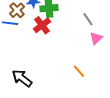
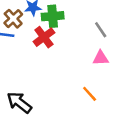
pink triangle: (96, 38) -> (101, 58), moved, turned 40

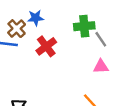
green cross: (53, 16) -> (84, 26), moved

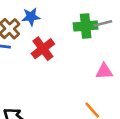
gray line: (101, 39) -> (103, 23), moved, turned -70

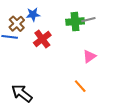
pink triangle: (104, 71) -> (89, 56), turned -32

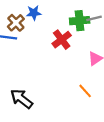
red cross: (42, 39) -> (62, 40), moved

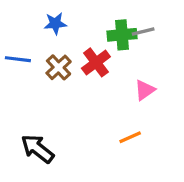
brown cross: (16, 23) -> (59, 67), moved
orange line: (85, 91) -> (130, 137), turned -72

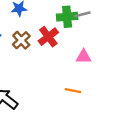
pink triangle: (145, 90) -> (84, 57), turned 35
orange line: (130, 137) -> (73, 91), turned 35

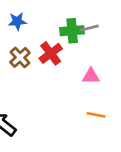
orange line: (73, 91) -> (96, 115), moved

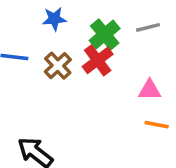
green cross: (72, 31) -> (105, 34), moved, turned -35
orange line: (96, 115) -> (157, 125), moved

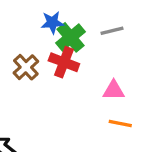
blue star: (54, 19) -> (52, 22), moved
red cross: (98, 60) -> (64, 62), turned -32

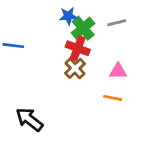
brown cross: (26, 67) -> (75, 68), moved
orange line: (120, 123) -> (113, 98), moved

